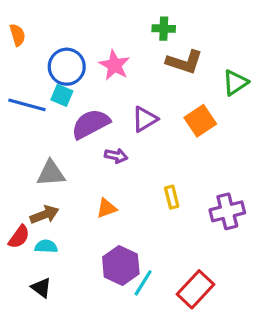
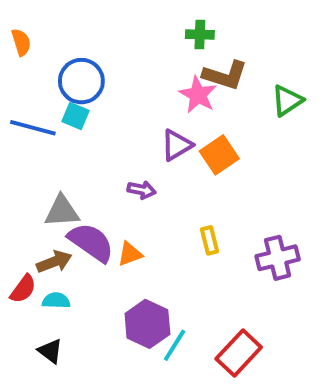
pink star: (114, 65) -> (198, 95), moved
orange square: (200, 121) -> (219, 155), moved
purple semicircle: (91, 124) -> (91, 242), moved, turned 63

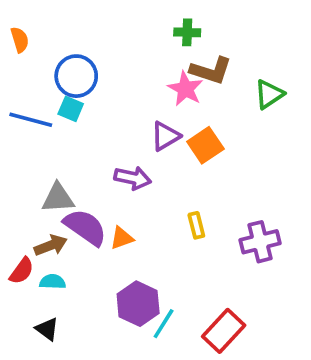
purple arrow: (142, 190) -> (133, 178), size x1.4

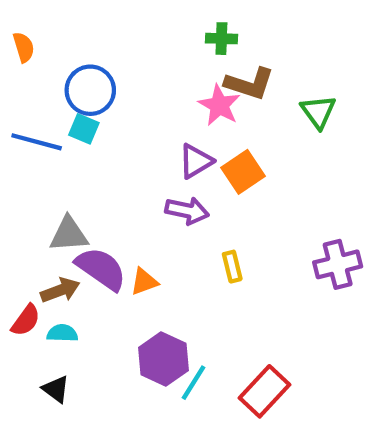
green triangle: (269, 94) -> (318, 112), turned -32
purple arrow: (133, 178) -> (187, 211), moved
purple cross: (260, 242) -> (338, 264), moved

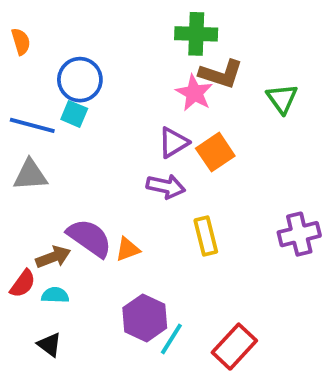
green cross: (221, 39) -> (196, 34), size x1.5
gray triangle: (69, 234) -> (30, 175), moved
yellow rectangle: (232, 267) -> (206, 236), size x1.4

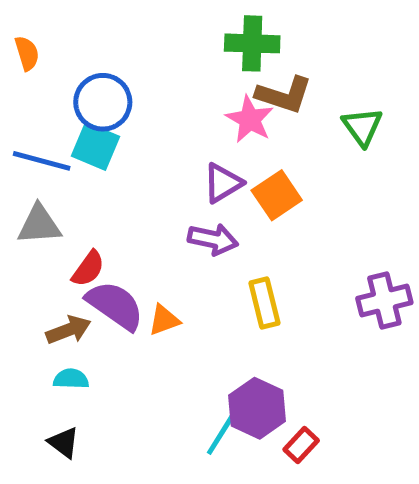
cyan square: (74, 114) -> (95, 146), size x1.4
red semicircle: (23, 284) -> (88, 269), moved
purple hexagon: (145, 318) -> (257, 408), moved
red rectangle: (234, 347) -> (301, 445), size x0.6

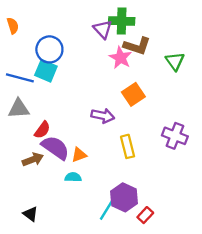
purple triangle: (223, 183) -> (103, 29), moved, turned -42
purple cross: (384, 301) -> (175, 136), moved, turned 35
cyan semicircle: (71, 379) -> (73, 177), moved

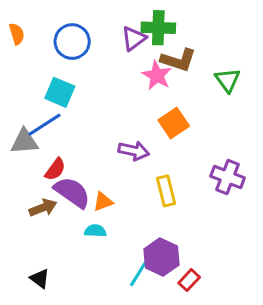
purple triangle: (103, 29) -> (134, 38), turned 36
blue circle: (49, 49) -> (72, 42), moved
blue line: (20, 78) -> (44, 125), moved, turned -48

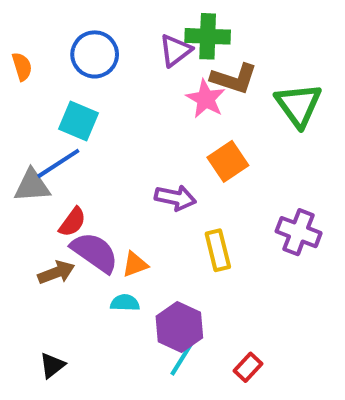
orange semicircle: (17, 34) -> (22, 67), moved
green triangle: (228, 80) -> (299, 105), size x1.4
purple hexagon: (161, 257) -> (179, 327), moved
black triangle: (40, 279) -> (52, 365), turned 45

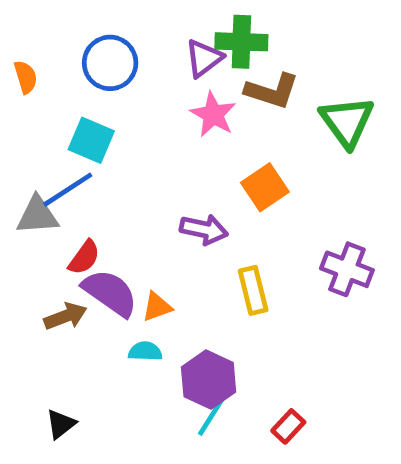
pink star: (206, 99) -> (213, 115), moved

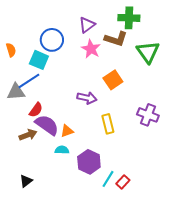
green cross: (241, 42) -> (129, 18), moved
blue circle: (110, 63) -> (52, 40), moved
orange semicircle: (26, 77) -> (11, 50), moved
cyan line: (211, 417) -> (108, 179), moved

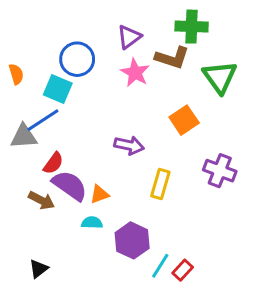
orange square: (113, 80) -> (184, 120), moved
yellow rectangle: (108, 124) -> (160, 184), turned 30
brown arrow: (28, 135) -> (41, 200), turned 48

